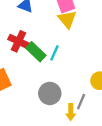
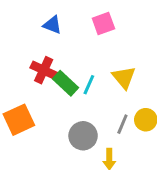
yellow triangle: (67, 19) -> (124, 77), moved
gray line: (81, 102) -> (122, 124), moved

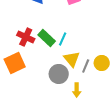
red cross: (44, 70) -> (26, 37), moved
yellow triangle: (124, 77) -> (72, 59), moved

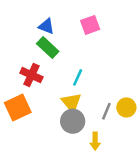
green rectangle: (47, 38) -> (48, 47), moved
yellow triangle: (72, 59) -> (71, 102), moved

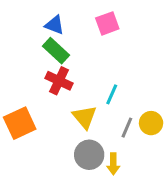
red cross: (31, 75) -> (59, 81), moved
cyan line: (78, 77) -> (112, 94), moved
gray circle: (73, 121) -> (89, 155), moved

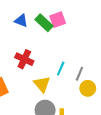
green rectangle: (56, 51) -> (44, 23), moved
gray line: (127, 128) -> (79, 74), moved

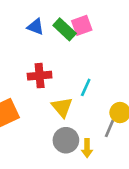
red cross: (24, 59) -> (40, 76), turned -30
gray line: (79, 74) -> (109, 128), moved

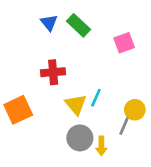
pink square: (82, 25) -> (124, 43), moved
blue triangle: (36, 27) -> (49, 23), turned 30
cyan line: (86, 87) -> (96, 98), moved

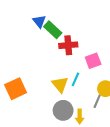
green rectangle: (79, 25) -> (53, 30), moved
pink square: (124, 43) -> (93, 61), moved
red cross: (53, 72) -> (68, 45), moved

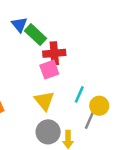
pink square: (93, 61) -> (49, 70), moved
cyan line: (75, 79) -> (79, 94), moved

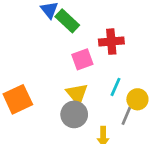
red cross: (54, 53) -> (111, 42), moved
gray circle: (48, 132) -> (74, 114), moved

